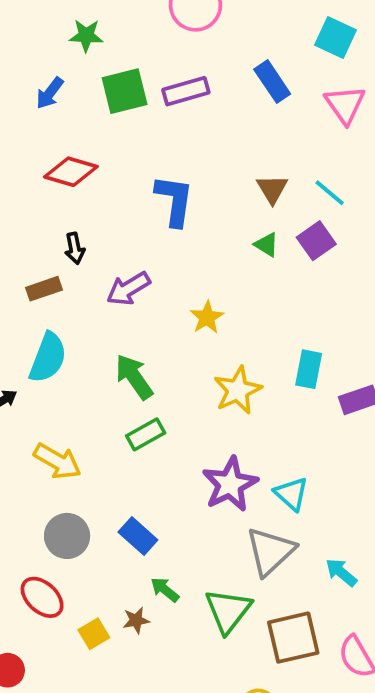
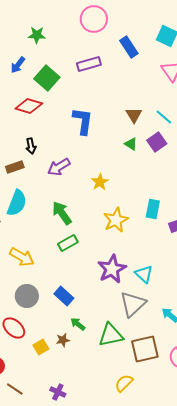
blue rectangle: (272, 82) -> (129, 47), moved
green square: (125, 91) -> (47, 78), moved, turned -35
green triangle: (228, 611) -> (111, 335), turned 40

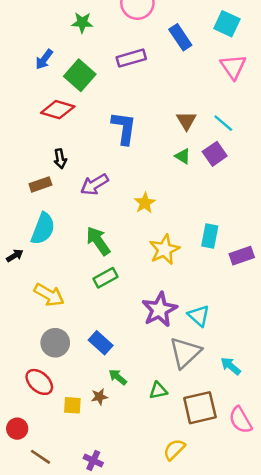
green star: (37, 35) -> (82, 23), moved
green triangle: (111, 335) -> (158, 391), size x0.6
yellow square: (41, 347) -> (72, 405), turned 35

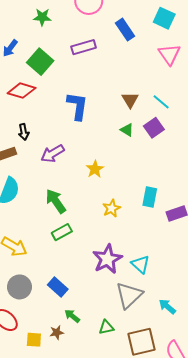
yellow star: (164, 249) -> (111, 208), size x0.7

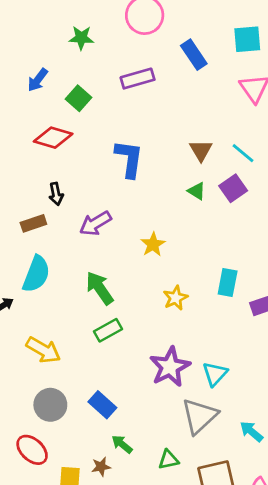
cyan square: (164, 18) -> (247, 39), turned -30
green square: (40, 62) -> (78, 98), size x0.7
cyan triangle: (140, 264) -> (215, 374), turned 30

